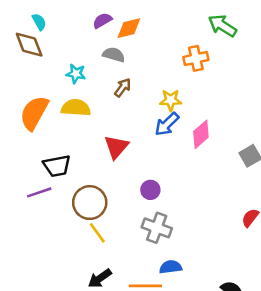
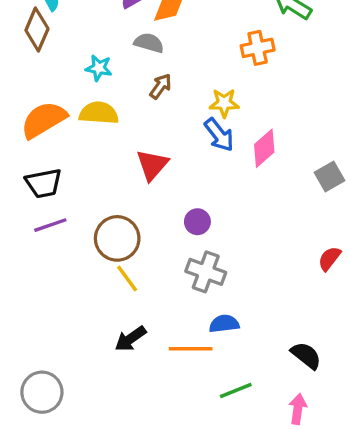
brown diamond: (29, 45) -> (37, 29), turned 44
orange semicircle: (34, 113) -> (44, 120), turned 30
blue arrow: (167, 124) -> (219, 135), turned -84
black trapezoid: (57, 166) -> (44, 183), moved

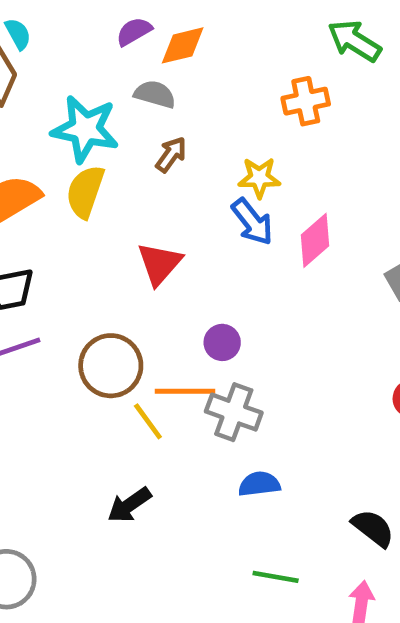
cyan star: (99, 68) -> (85, 129), size x1.8
yellow semicircle: (99, 113) -> (85, 192), turned -75
yellow line: (127, 279) -> (148, 421), moved
orange line: (191, 349) -> (185, 391), moved
green line: (236, 391) -> (276, 577), turned 32

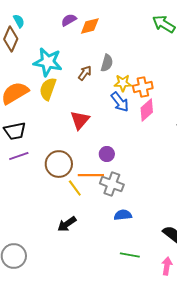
gray semicircle: (155, 94) -> (107, 63), moved, turned 90
orange cross: (306, 101) -> (143, 87), moved

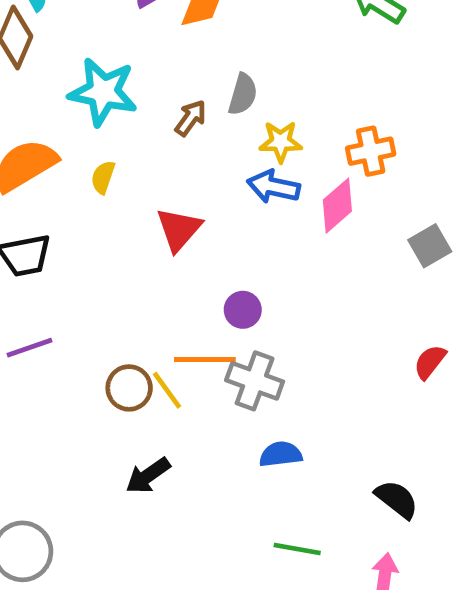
orange cross: (143, 87) -> (371, 151), moved
yellow semicircle: (48, 89) -> (103, 177), moved, size x0.6
blue arrow: (120, 102) -> (274, 187), turned 140
purple line: (19, 156) -> (30, 348), moved
brown circle: (59, 164) -> (129, 388), moved, size x0.7

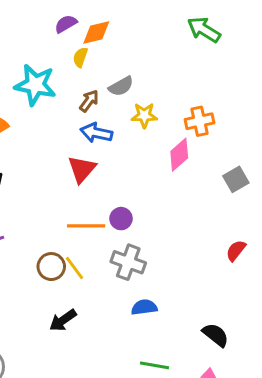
gray semicircle: (243, 94) -> (121, 86), turned 45
yellow semicircle: (103, 177) -> (80, 57), moved
blue arrow: (274, 187) -> (96, 133), moved
orange line: (205, 360) -> (86, 226), moved

